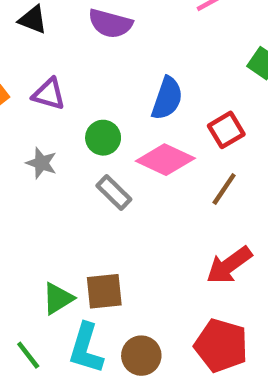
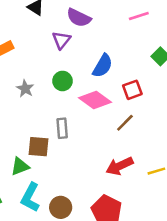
purple triangle: (49, 94) -> (61, 40), moved, turned 42
gray rectangle: (114, 193) -> (62, 128), moved, turned 30
brown square: (104, 291) -> (38, 147), moved

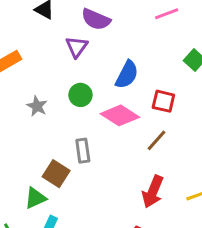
red square: (132, 90) -> (163, 101), turned 36
brown square: (38, 147) -> (56, 174), turned 30
red arrow: (120, 166) -> (153, 192), turned -40

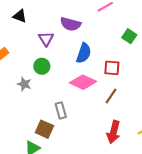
purple semicircle: (96, 19) -> (70, 24), moved
green circle: (80, 95) -> (42, 66), moved

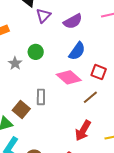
purple semicircle: (70, 24) -> (73, 21), turned -60
purple triangle: (46, 39) -> (43, 16), moved

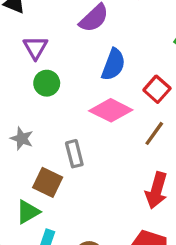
purple triangle: (43, 16) -> (35, 48), moved
gray star: (15, 63) -> (22, 139), moved
red square: (99, 72) -> (157, 89), turned 35

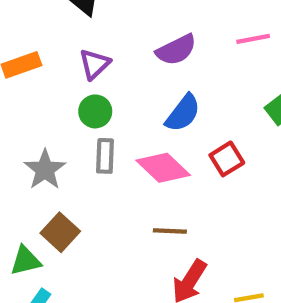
brown line: (154, 133) -> (170, 231), moved, turned 40
gray star: (22, 139) -> (45, 170), size x1.4
gray rectangle: (74, 154) -> (105, 156), moved

